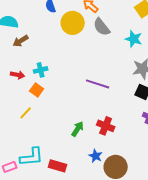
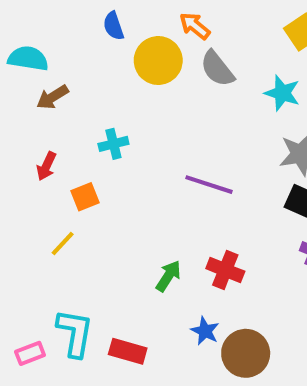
cyan cross: (41, 70) -> (113, 144), moved
red arrow: (18, 75) -> (46, 166), turned 104
orange square: (37, 90) -> (85, 197), turned 32
cyan L-shape: (32, 157) -> (75, 333), turned -75

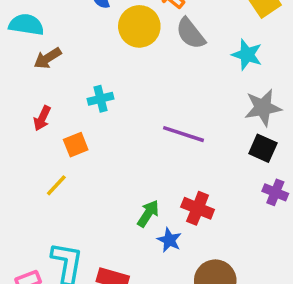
blue star: (205, 331) -> (169, 240), moved

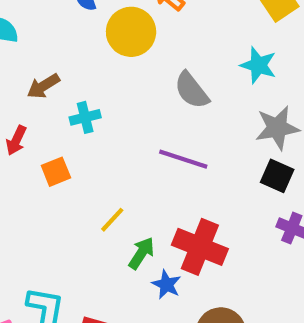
gray semicircle: (191, 33) -> (192, 90), moved
brown arrow: (47, 58) -> (43, 86), moved
yellow line: (56, 185) -> (112, 220), moved
red cross: (198, 208) -> (200, 247), size x1.4

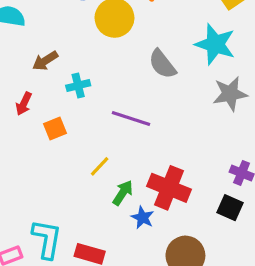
cyan star: (258, 65) -> (215, 44), size x1.4
purple line: (183, 159) -> (131, 119), moved
black square: (277, 176) -> (230, 208), moved

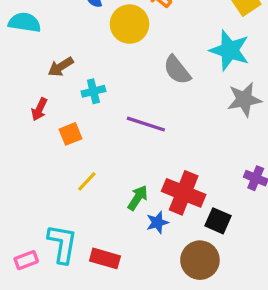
yellow line: (100, 166) -> (87, 181), moved
black square: (230, 208) -> (218, 221), moved
blue star: (143, 218) -> (157, 222), turned 30

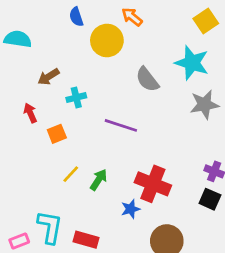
red arrow: (39, 109) -> (30, 113), turned 132
green arrow: (138, 198) -> (99, 180), moved
black square: (218, 221) -> (210, 199), moved

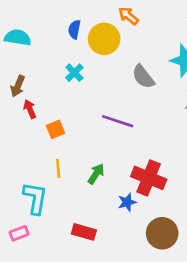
blue semicircle: (76, 17) -> (74, 29), moved, turned 30
brown arrow: (48, 77) -> (18, 86), moved, turned -35
cyan cross: (76, 98) -> (74, 73), moved, turned -30
yellow line: (71, 174) -> (58, 168), moved, turned -48
cyan L-shape: (50, 227) -> (35, 198), moved

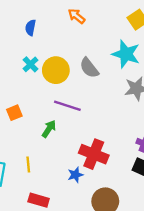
yellow circle: (104, 39) -> (56, 70), moved
yellow line: (58, 168) -> (28, 164), moved
green arrow: (96, 174) -> (49, 129), moved

